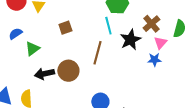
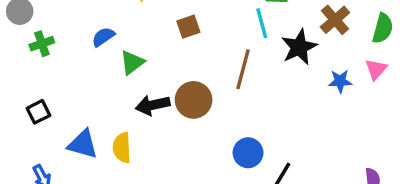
pink triangle: (160, 43) -> (376, 69), moved

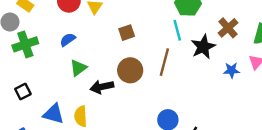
green cross: (42, 44) -> (25, 44), size x1.5
green triangle: (132, 62) -> (78, 68), moved
brown circle: (194, 100) -> (130, 70), moved

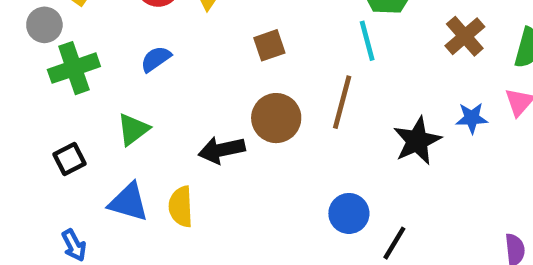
black star: (203, 47) -> (417, 141), moved
green triangle: (78, 68) -> (133, 129), moved

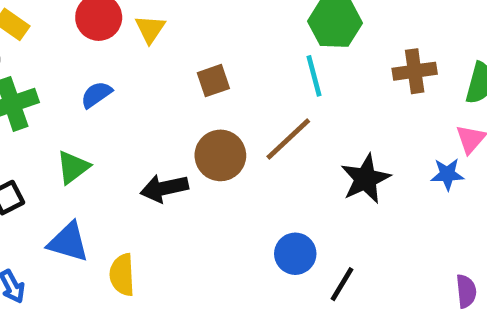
brown cross: (465, 36) -> (415, 71), turned 33
brown line: (342, 102) -> (288, 139), turned 32
blue star: (472, 118) -> (447, 174), moved
yellow semicircle: (181, 207) -> (122, 275), moved

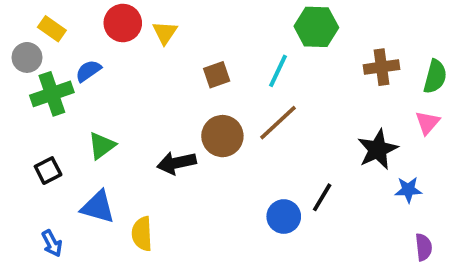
cyan line: (314, 76) -> (278, 71), moved, turned 40
blue semicircle: (96, 95) -> (88, 71), moved
blue star: (447, 174) -> (408, 190), moved
black star: (365, 179) -> (378, 149), moved
black line: (342, 284) -> (322, 197), moved

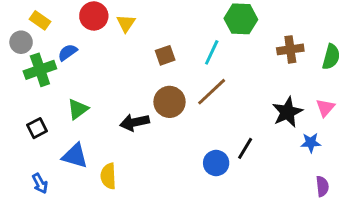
pink triangle: (427, 123) -> (325, 108), moved

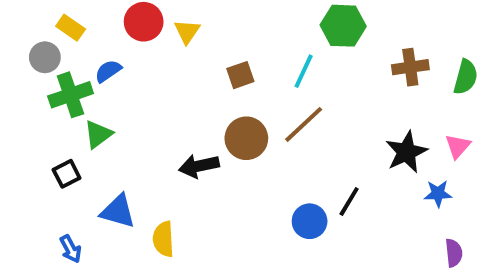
green triangle: (78, 109) -> (98, 134), moved

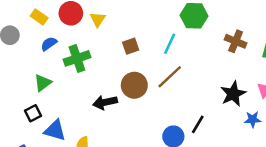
yellow rectangle: (71, 28) -> (39, 17), moved
brown cross: (410, 67) -> (236, 41), turned 30
green cross: (71, 95) -> (77, 58), moved
black square: (67, 174) -> (33, 113), moved

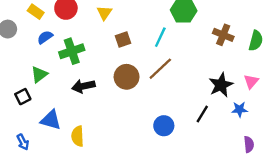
yellow triangle: (98, 19) -> (104, 13), moved
black arrow: (105, 102) -> (83, 86), moved
black square: (33, 113) -> (23, 97), moved
black line: (198, 124) -> (202, 114), moved

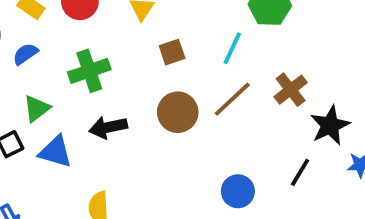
brown cross: (223, 35) -> (291, 90), moved, turned 30
blue semicircle: (45, 37) -> (25, 54), moved
blue triangle: (51, 120) -> (55, 152), moved

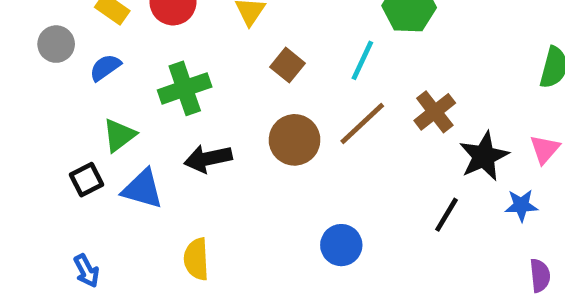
brown square: (172, 52) -> (288, 65), turned -32
blue circle: (238, 191) -> (341, 245), moved

